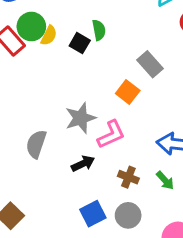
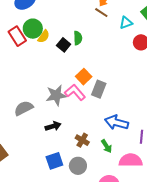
gray rectangle: (150, 64) -> (99, 89), moved, turned 54
orange square: (128, 92) -> (84, 77), moved
pink L-shape: (111, 134) -> (75, 92), moved, turned -115
gray semicircle: (36, 144) -> (24, 108), turned 36

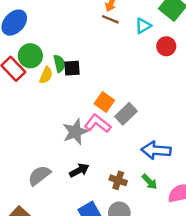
yellow semicircle: (44, 36) -> (46, 75), moved
green semicircle: (78, 38) -> (59, 64), moved
black square: (64, 45) -> (72, 68), turned -32
gray rectangle: (99, 89) -> (126, 114), turned 36
gray semicircle: (24, 108) -> (39, 175), moved

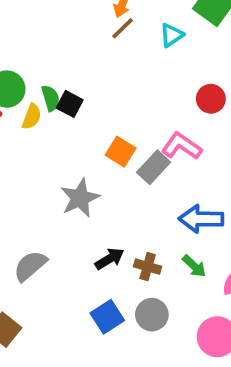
brown line: (110, 19) -> (123, 28), turned -63
red circle: (166, 46) -> (211, 99), moved
black square: (72, 68) -> (70, 104), turned 35
pink L-shape: (98, 124) -> (182, 146), moved
black arrow: (79, 170) -> (110, 259), moved

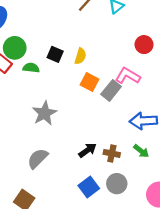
green semicircle: (51, 98) -> (31, 68), moved, turned -63
yellow semicircle: (32, 117) -> (80, 56), moved
gray star: (80, 198) -> (44, 113), moved

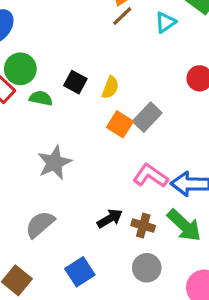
pink L-shape: (128, 76) -> (150, 176), moved
gray rectangle: (111, 90) -> (147, 117), moved
green arrow: (141, 151) -> (184, 225), size x1.6
blue square: (89, 187) -> (80, 272), moved

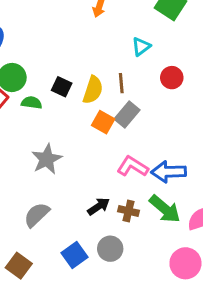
brown line: (122, 16) -> (121, 83), moved, turned -48
cyan triangle: (165, 22) -> (141, 47), moved
yellow semicircle: (110, 87) -> (93, 90), size x1.4
gray circle: (147, 268) -> (110, 249), moved

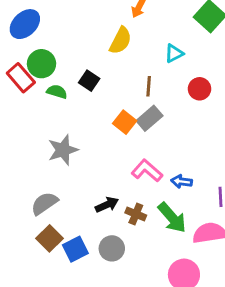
yellow semicircle: (93, 90) -> (121, 41), moved
blue arrow: (169, 172) -> (182, 182), size x0.6
brown square: (19, 266) -> (49, 238), moved

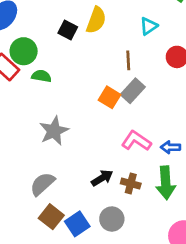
black square: (89, 81) -> (68, 30), moved
green arrow: (172, 218) -> (166, 183), turned 44

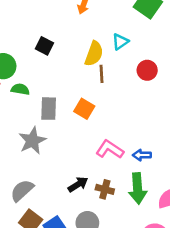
yellow semicircle: (96, 20) -> (94, 54), moved
gray rectangle: (133, 91) -> (49, 109), moved, turned -40

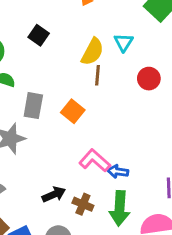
cyan triangle: (120, 42) -> (124, 42), turned -30
blue arrow: (142, 155) -> (118, 172), moved

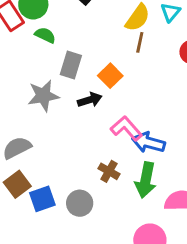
blue arrow: (118, 172) -> (148, 143), size x1.5
black arrow: (54, 194) -> (90, 100), moved

